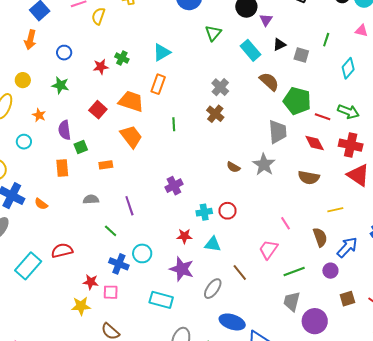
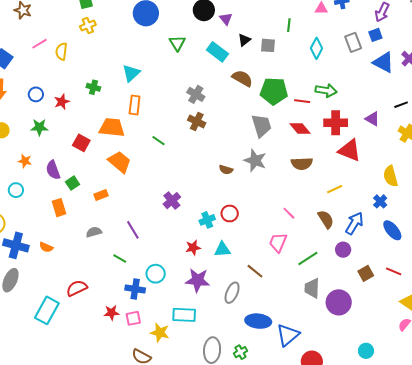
red star: (101, 67) -> (62, 102), moved
green line: (174, 124) -> (158, 141), turned -40
yellow star: (81, 306) -> (160, 333), moved, turned 30

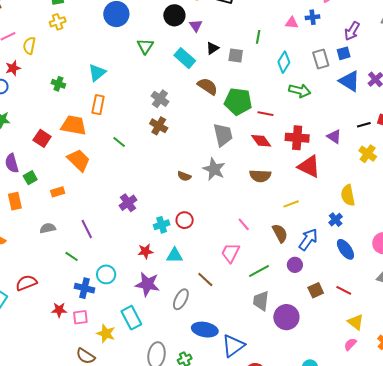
green arrow: (326, 91) -> (300, 91), moved
red star: (62, 102) -> (13, 68), moved
cyan rectangle: (184, 315) -> (131, 318), turned 55

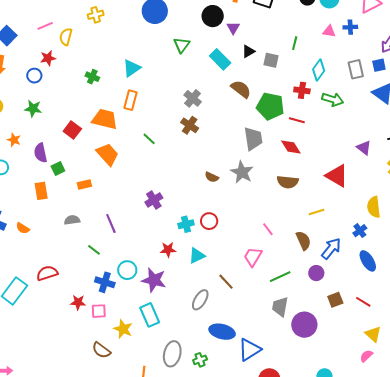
red cross: (297, 138) -> (302, 90), moved, size x0.7
cyan triangle: (175, 255) -> (197, 256), turned -30
purple star: (147, 284) -> (154, 280), moved

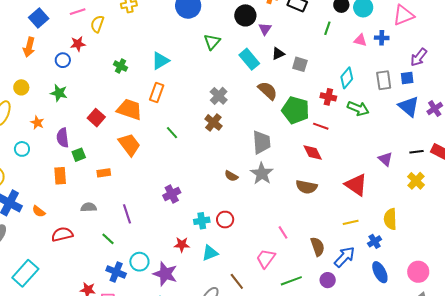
green line: (295, 43) -> (327, 28), moved
gray trapezoid: (253, 139) -> (261, 142), moved
yellow line: (317, 212) -> (351, 222), moved
red semicircle: (47, 273) -> (62, 234), moved

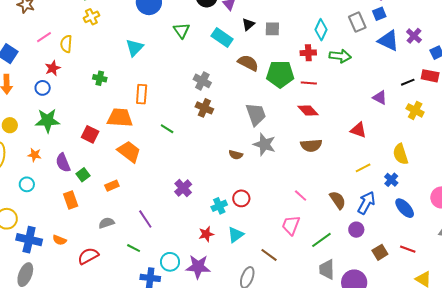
cyan triangle: (160, 61) -> (135, 48), moved
green star: (59, 93) -> (47, 121), size x1.4
red triangle: (356, 185) -> (358, 130), size x0.7

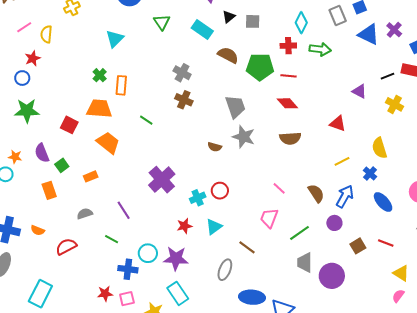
green cross: (100, 78) -> (100, 75), moved, turned 32
orange star: (34, 155) -> (15, 157), moved
purple cross: (183, 188) -> (162, 180), size x1.5

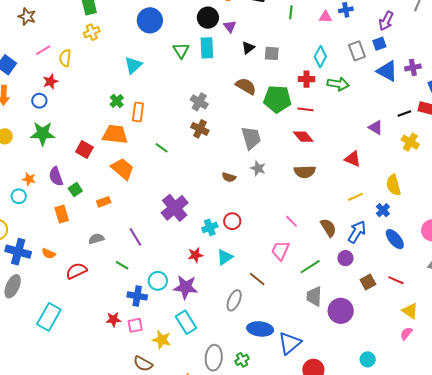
cyan rectangle: (202, 29) -> (207, 48), moved, turned 50
purple cross: (394, 30) -> (413, 67), turned 35
gray star: (244, 137) -> (258, 168), size x0.7

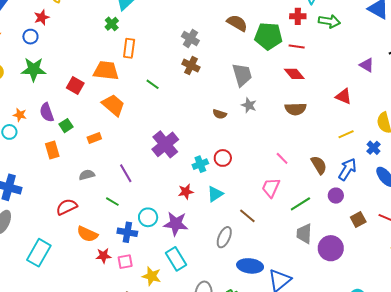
green cross: (117, 101) -> (112, 24), moved
orange semicircle: (49, 254) -> (87, 234), moved, size x1.5

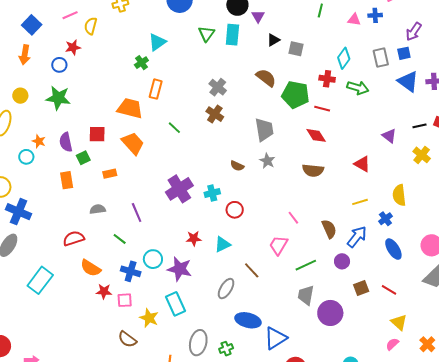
red square: (75, 86) -> (97, 134), moved, turned -36
cyan cross: (200, 164) -> (212, 193), moved

